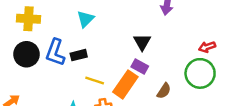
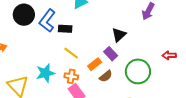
green circle: (200, 73) -> (138, 71), moved
orange rectangle: (125, 84) -> (95, 64), size x0.6
brown semicircle: (164, 91) -> (106, 76), moved

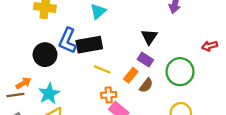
black circle: (24, 15) -> (45, 55), moved
black rectangle: (65, 29) -> (89, 45), size x1.6
cyan star: (45, 73) -> (49, 94), moved

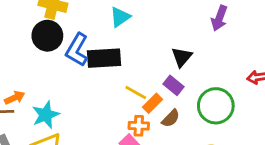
black circle: (45, 55) -> (47, 36), moved
yellow line: (102, 69) -> (136, 93), moved
orange cross: (109, 95) -> (139, 126), moved

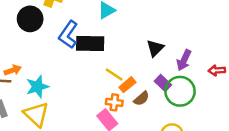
purple arrow: (219, 18) -> (184, 60), moved
black circle: (47, 36) -> (30, 19), moved
purple rectangle: (173, 85) -> (163, 83), moved

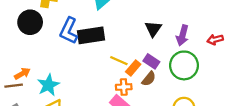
purple rectangle: (163, 83) -> (151, 61), moved

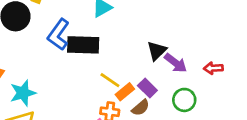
purple arrow: (182, 35) -> (176, 63), moved, turned -78
red arrow: (215, 40) -> (213, 68), moved
green circle: (184, 65) -> (184, 100), size x0.7

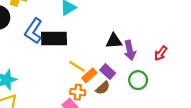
black triangle: (157, 51) -> (114, 41), turned 42
purple arrow: (176, 63) -> (130, 50), turned 42
red arrow: (213, 68) -> (161, 53), turned -48

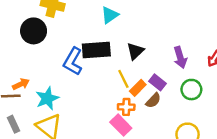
blue L-shape: (33, 31) -> (73, 61), moved
black triangle: (114, 41) -> (135, 51), moved, turned -35
yellow line: (77, 66) -> (123, 79), turned 35

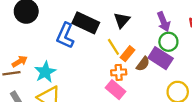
black rectangle: (96, 50) -> (86, 23), turned 35
purple rectangle: (157, 82) -> (161, 58), moved, size x1.5
green circle: (191, 90) -> (168, 42), moved

